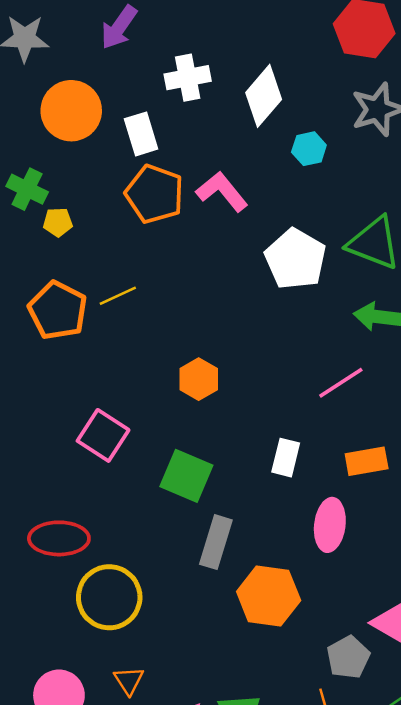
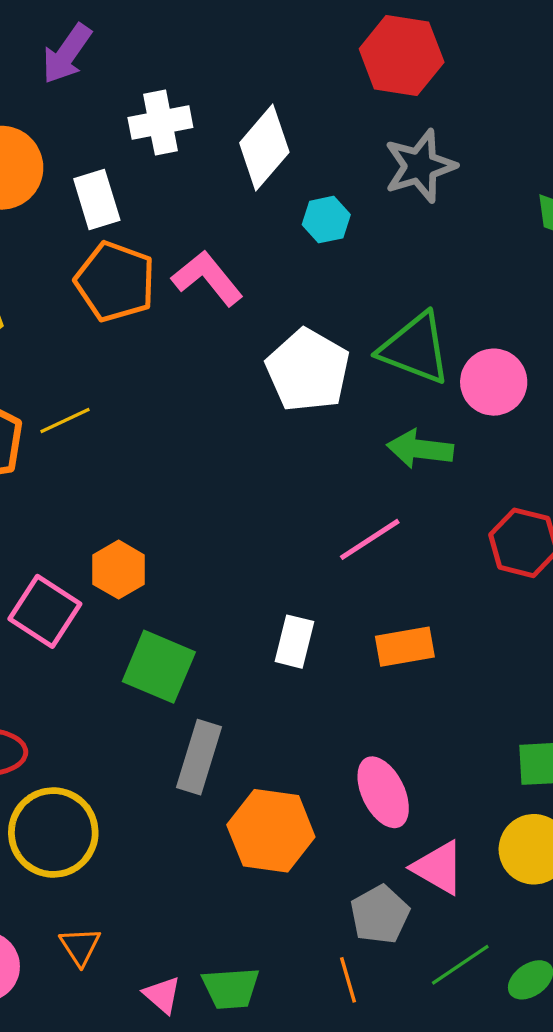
orange hexagon: (199, 379) -> (119, 570), moved
pink ellipse: (330, 525) -> (383, 792), moved, turned -33

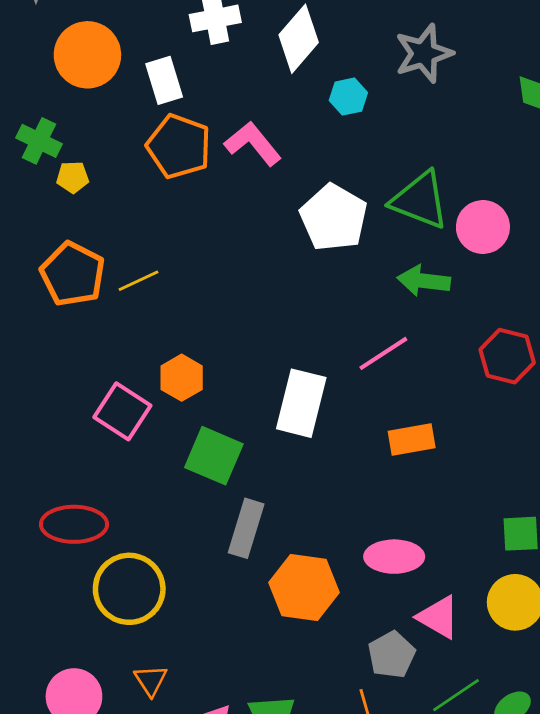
yellow line: (65, 421) -> (139, 281), moved
white rectangle: (294, 642) -> (301, 403), moved, size x1.6
pink ellipse: (383, 792) -> (394, 557), turned -64

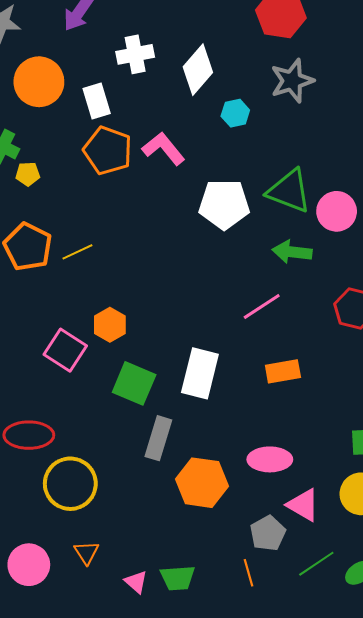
white pentagon: (334, 218) -> (224, 204), turned -30
white rectangle: (301, 403) -> (200, 373), moved

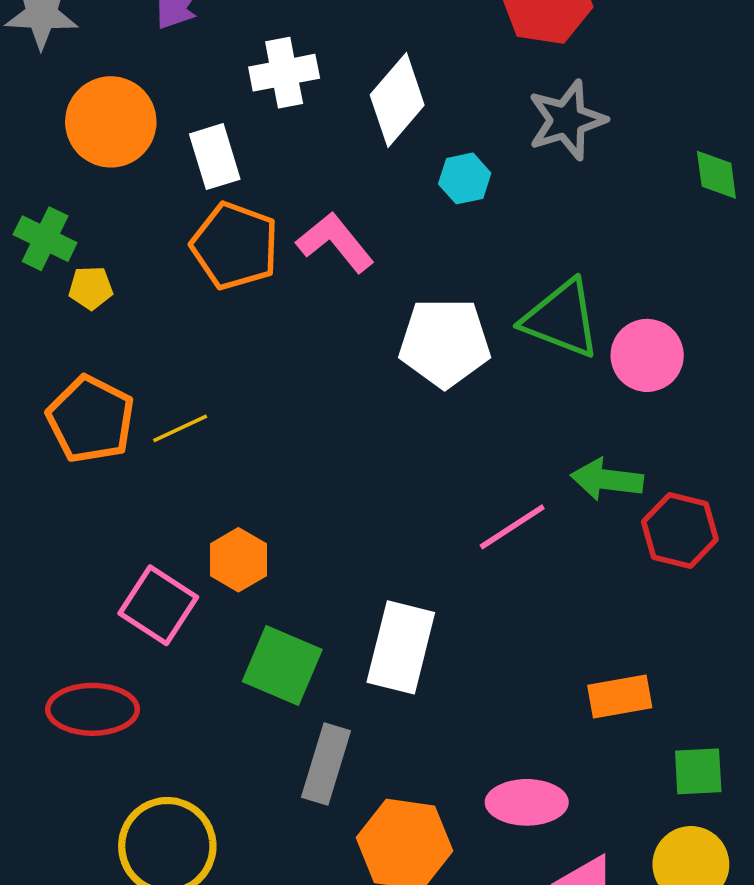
green arrow: (292, 252) -> (607, 479), moved
orange rectangle: (283, 371) -> (620, 697), moved
red ellipse: (29, 435) -> (93, 709), moved

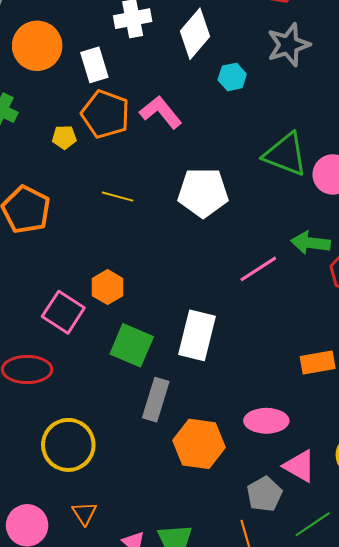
yellow pentagon: (91, 288) -> (64, 137), moved
white pentagon: (445, 343) -> (203, 193), moved
yellow line: (180, 428) -> (118, 197), moved, turned 40

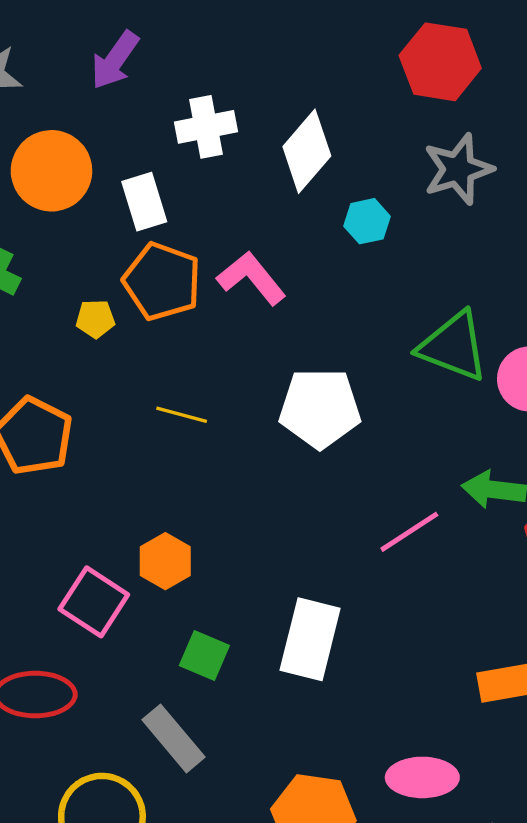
green square: (132, 345) -> (204, 655), size x0.7
gray rectangle: (156, 400) -> (173, 738), moved, turned -57

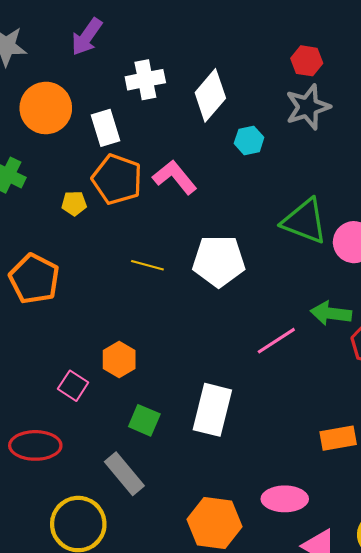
red hexagon: (440, 62) -> (307, 61), moved, size x0.6
yellow line: (182, 415) -> (147, 265), moved
pink square: (94, 602) -> (73, 386), size x0.7

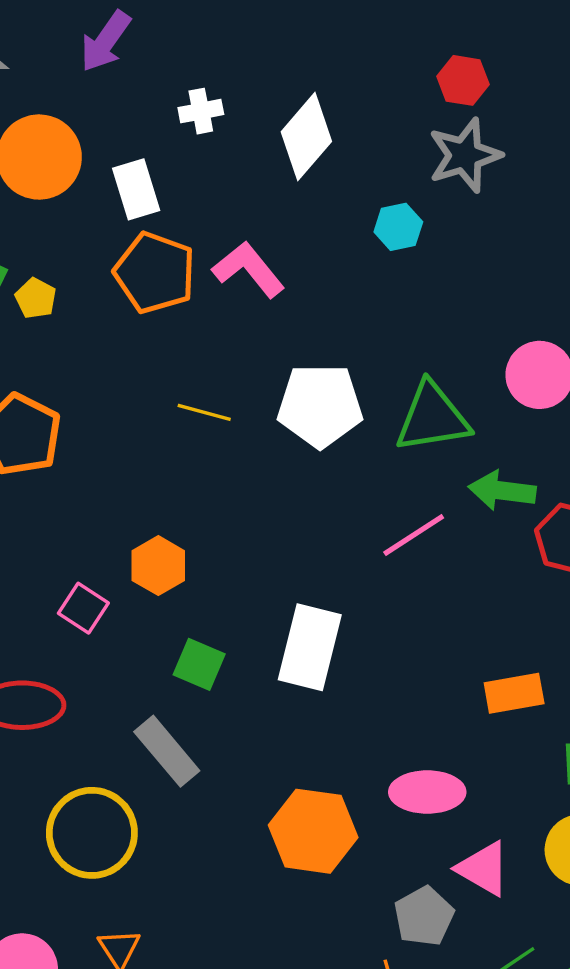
white cross: (145, 80) -> (201, 111), size x0.7
cyan hexagon: (249, 140) -> (398, 227), moved
yellow pentagon: (74, 203) -> (36, 298), moved, turned 30
green triangle: (305, 221) -> (432, 417), moved, turned -30

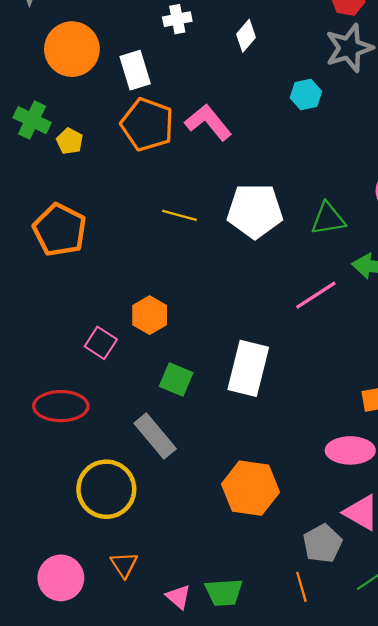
white diamond: (306, 137) -> (246, 36), size x0.6
green triangle: (432, 417) -> (328, 219), size x0.7
pink ellipse: (427, 792) -> (350, 450), moved

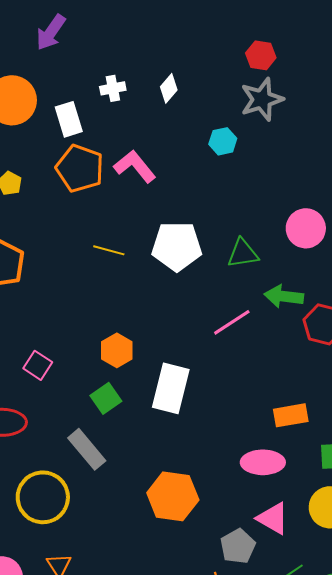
white cross: (177, 19) -> (113, 88), moved
orange hexagon: (150, 315) -> (117, 350), moved
green square: (176, 379) -> (106, 398), turned 32

